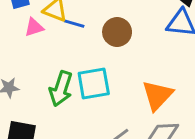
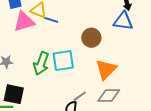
pink triangle: (34, 27) -> (24, 22), size x1.6
brown circle: (117, 32) -> (91, 38), moved

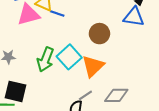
cyan square: (63, 60) -> (69, 57), turned -35
orange triangle: (106, 69) -> (93, 66), moved

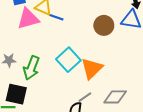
brown circle: (99, 34) -> (104, 25), moved
green arrow: (45, 60) -> (31, 68), moved

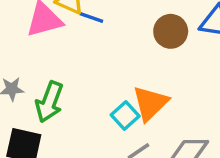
cyan square: (68, 60) -> (125, 116), moved, size x0.7

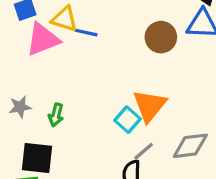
green arrow: (49, 102) -> (56, 115), size x0.6

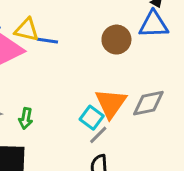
gray diamond: (190, 146) -> (148, 103), moved
gray line: (144, 151) -> (98, 135), moved

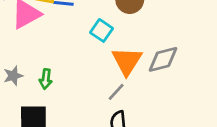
cyan square: (92, 118) -> (101, 30), moved

